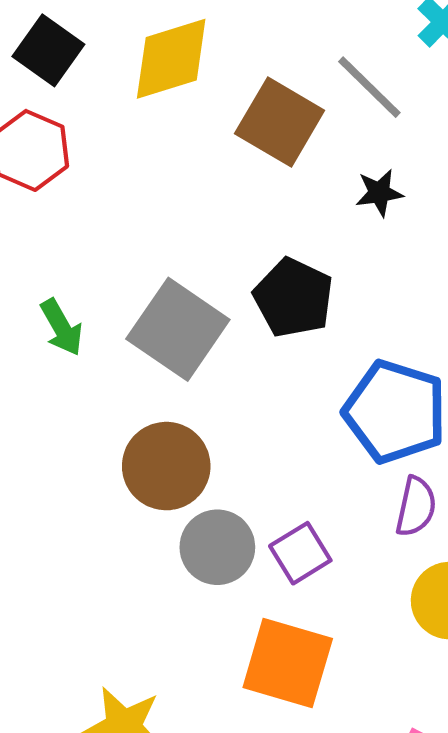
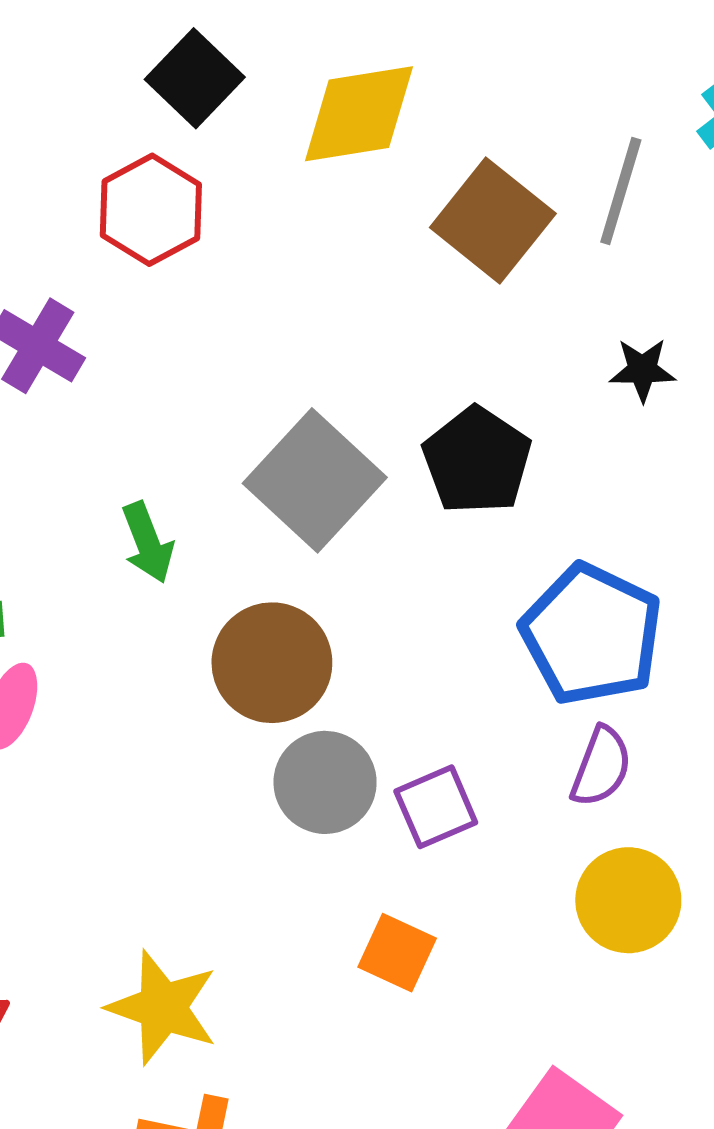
gray line: (369, 87) -> (621, 191), turned 54
black star: (379, 193) -> (643, 370), moved
green arrow: (62, 327) -> (148, 543), moved
orange square: (288, 663) -> (397, 953), size x0.6

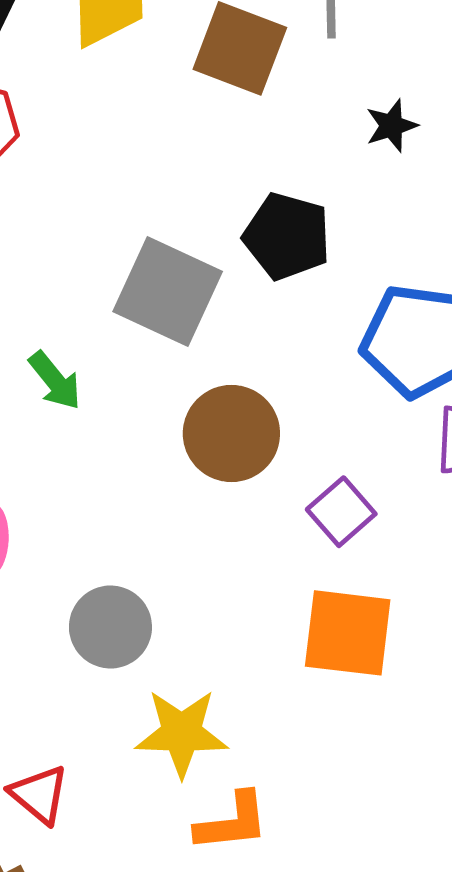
brown circle: (272, 663) -> (231, 434), moved
gray circle: (325, 782) -> (110, 627), moved
orange square: (397, 953) -> (348, 633), size x1.6

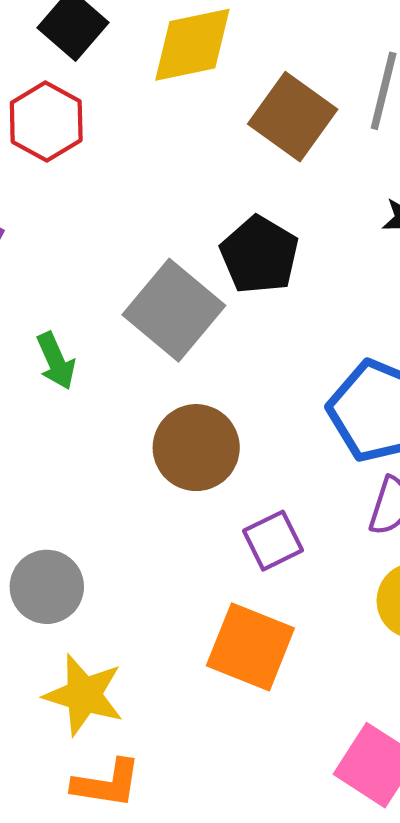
black pentagon: (287, 236) -> (259, 255), moved

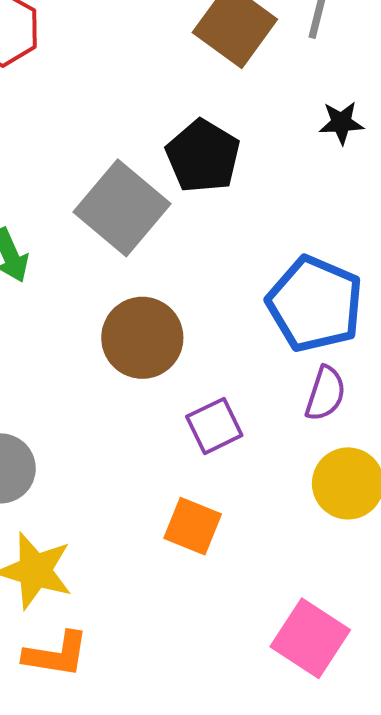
orange square: (250, 647) -> (193, 526), size x0.7

